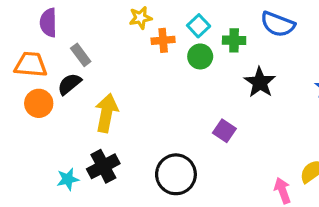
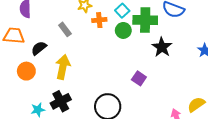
green cross: (234, 40) -> (145, 20), size x1.6
gray rectangle: (81, 55) -> (65, 29), moved
orange circle: (39, 103) -> (26, 71), moved

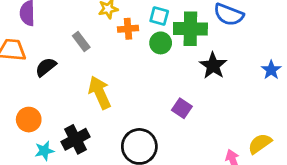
cyan square: (122, 11) -> (159, 16), turned -32
yellow arrow: (63, 67) -> (100, 93), moved, turned -35
orange circle: (26, 71) -> (29, 120), moved

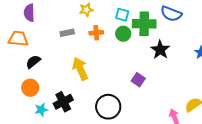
orange cross: (128, 29) -> (96, 33), moved
gray rectangle: (81, 42) -> (67, 33), turned -64
black semicircle: (46, 67) -> (33, 62), moved

